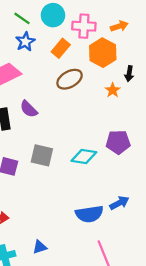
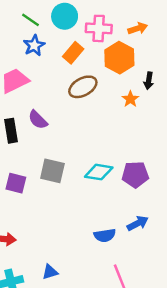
purple pentagon: (118, 142) -> (135, 175), moved
blue semicircle: (89, 214) -> (105, 235), size x0.7

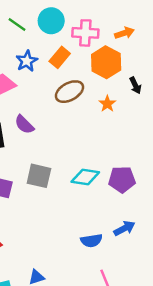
blue star: (34, 45) -> (27, 61), moved
black arrow: (149, 81) -> (135, 85), turned -35
orange star: (130, 99) -> (107, 104), moved

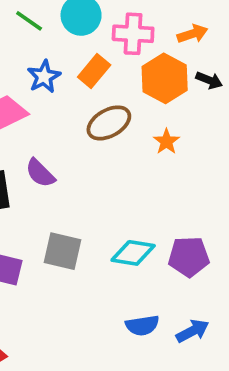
black arrow: (135, 85) -> (209, 80), moved, turned -42
blue semicircle: (91, 240) -> (142, 325), moved

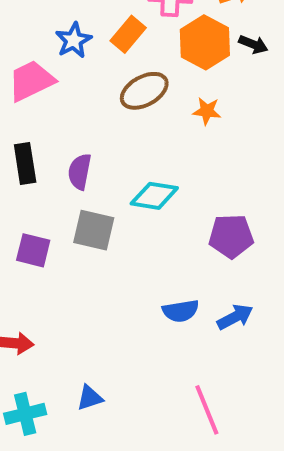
orange star: (166, 142) -> (207, 111), turned -30
purple semicircle: (40, 173) -> (80, 172), moved, turned 56
cyan diamond: (133, 253) -> (154, 196), moved

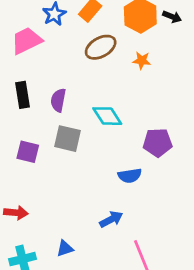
cyan diamond: (154, 196) -> (107, 116), turned 48
blue semicircle: (181, 311) -> (130, 176), moved
blue arrow: (235, 317) -> (111, 219), moved

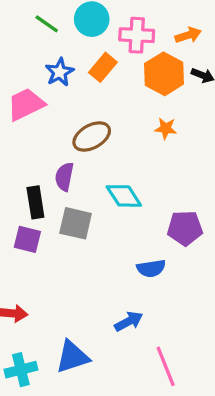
brown ellipse: (101, 47) -> (92, 136), moved
black rectangle: (23, 95) -> (35, 202), moved
blue triangle: (65, 248) -> (72, 357), size x1.6

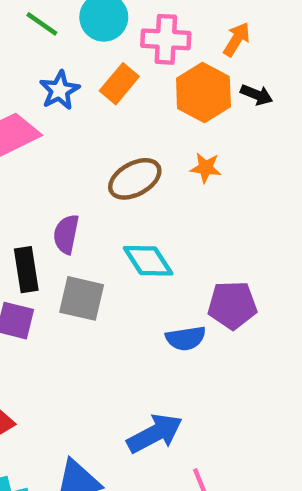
orange arrow: (188, 35) -> (237, 39), turned -40
brown ellipse: (92, 136) -> (135, 179), moved
blue semicircle: (151, 268) -> (186, 338), moved
blue arrow: (129, 321) -> (155, 434), size x1.4

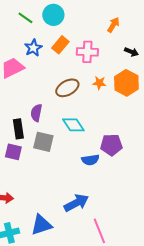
pink cross: (166, 39) -> (87, 52), moved
orange hexagon: (203, 93) -> (126, 83), moved
black arrow: (257, 95) -> (131, 52), moved

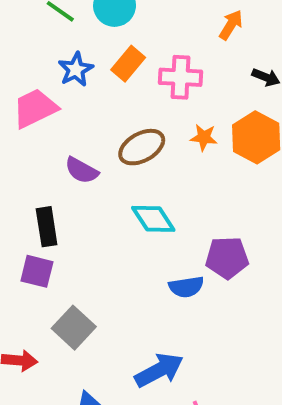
purple semicircle: (36, 113) -> (82, 170), moved, turned -72
gray square: (43, 142) -> (74, 328), moved, turned 30

